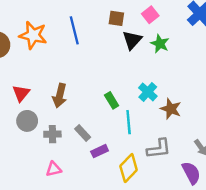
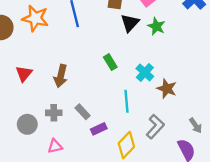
green rectangle: (112, 100) -> (110, 62), moved
gray circle: (27, 121) -> (27, 124), moved
gray L-shape: (159, 149) -> (155, 127), turned -40

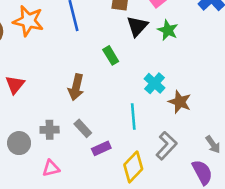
green rectangle: (110, 62) -> (111, 55), moved
brown arrow: (61, 76) -> (76, 87), moved

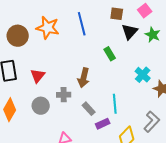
cyan line: (133, 116) -> (115, 104), moved
gray cross: (50, 130) -> (64, 95), moved
gray circle: (19, 143) -> (41, 106), moved

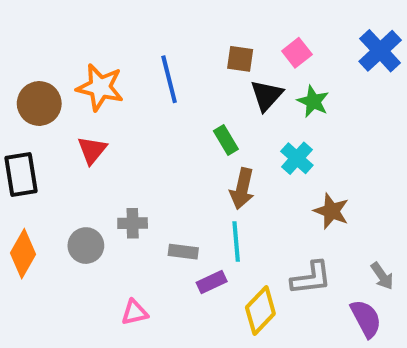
cyan cross: (143, 75) -> (297, 158), moved
red triangle: (38, 76) -> (92, 150), moved
brown arrow: (84, 78) -> (242, 189), moved
gray rectangle: (89, 109) -> (183, 252), turned -40
gray L-shape: (152, 122) -> (311, 278), turned 40

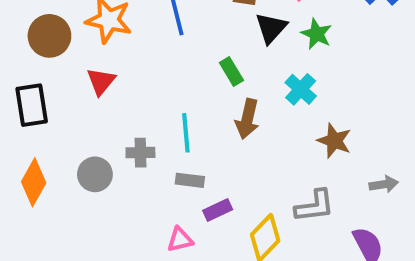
cyan line: (236, 241) -> (186, 133), moved
gray arrow: (382, 276) -> (384, 184), moved, turned -64
pink triangle: (135, 312) -> (180, 240), moved

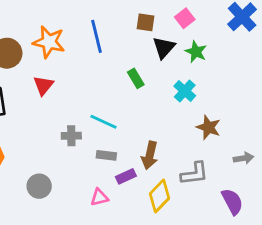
brown arrow: (247, 119) -> (150, 155), moved
cyan line: (186, 133) -> (104, 122), turned -60
gray circle: (95, 174) -> (39, 186), moved

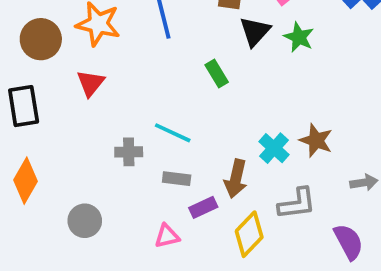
cyan cross: (185, 91) -> (274, 148), moved

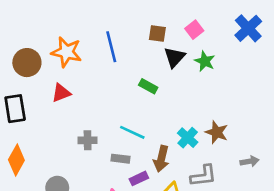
green rectangle: (217, 74) -> (148, 86), turned -30
red triangle: (90, 83) -> (61, 93), turned 30
cyan line: (173, 133) -> (132, 132), moved

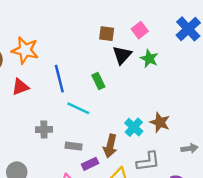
blue line: (111, 47) -> (59, 79), moved
green rectangle: (148, 86) -> (98, 81), turned 35
cyan line: (132, 132) -> (78, 108), moved

